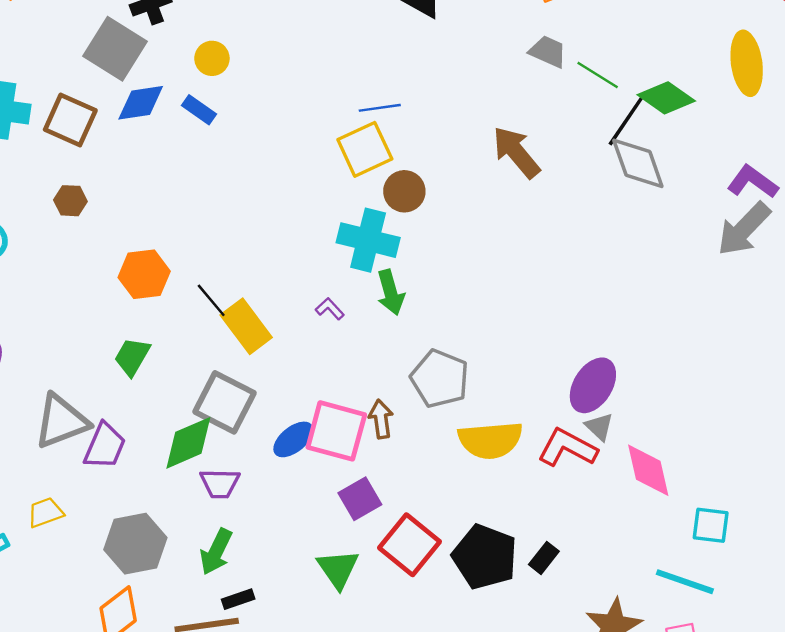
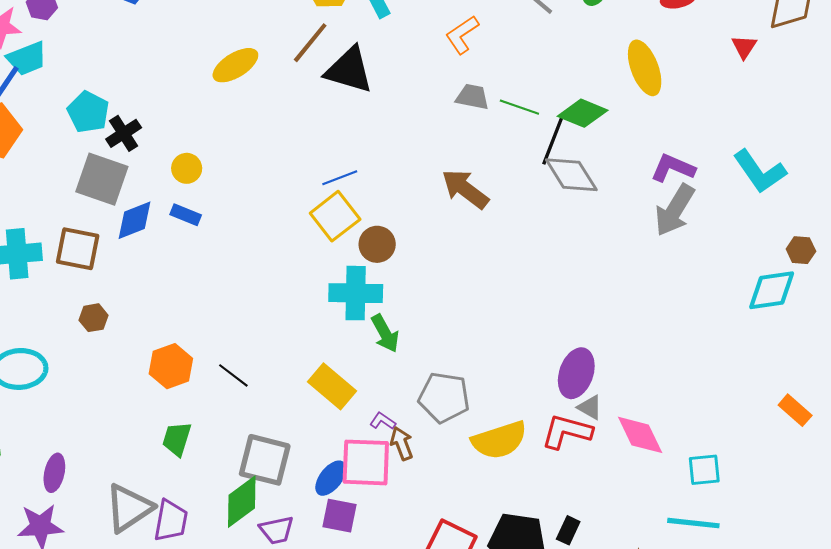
purple L-shape: (330, 309) -> (383, 421), moved
yellow rectangle: (246, 326) -> (332, 386), moved
purple square: (360, 499) -> (340, 516), moved, turned -36

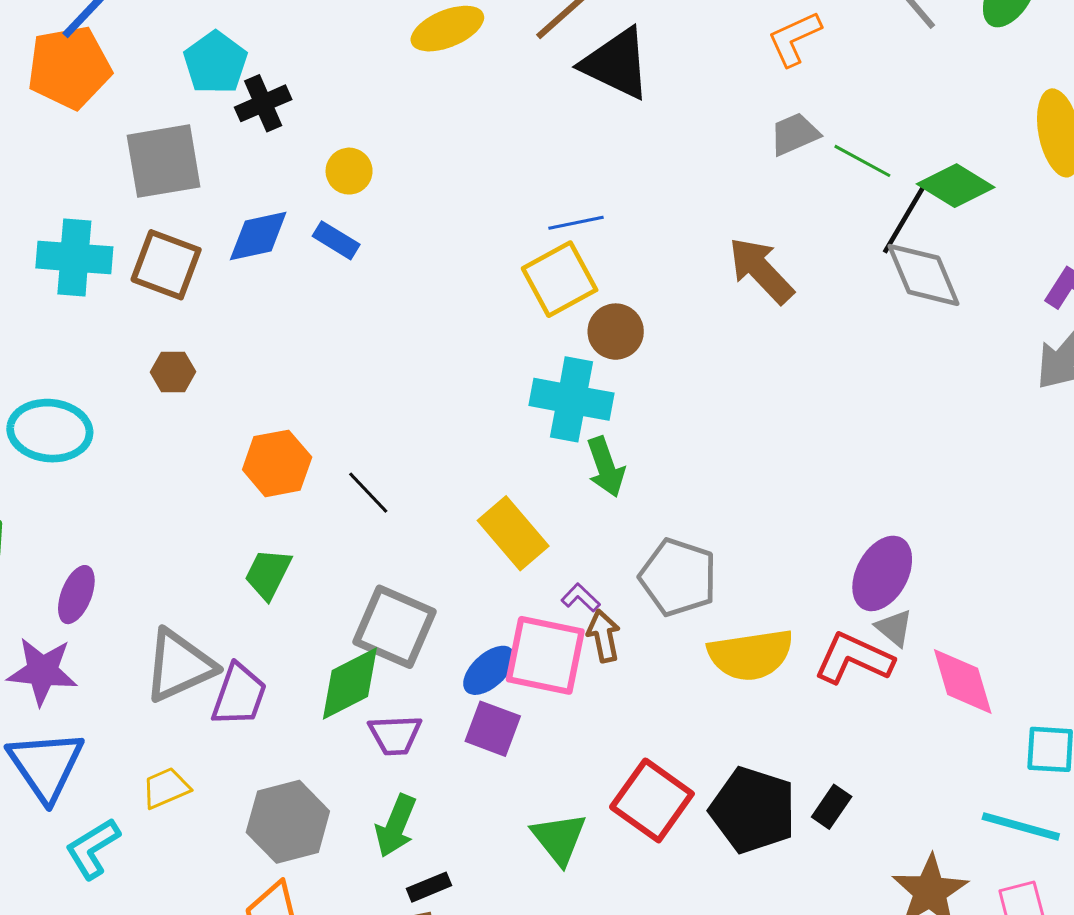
gray trapezoid: (472, 97) -> (794, 134), turned -44
gray square: (102, 179) -> (164, 161), moved, turned -38

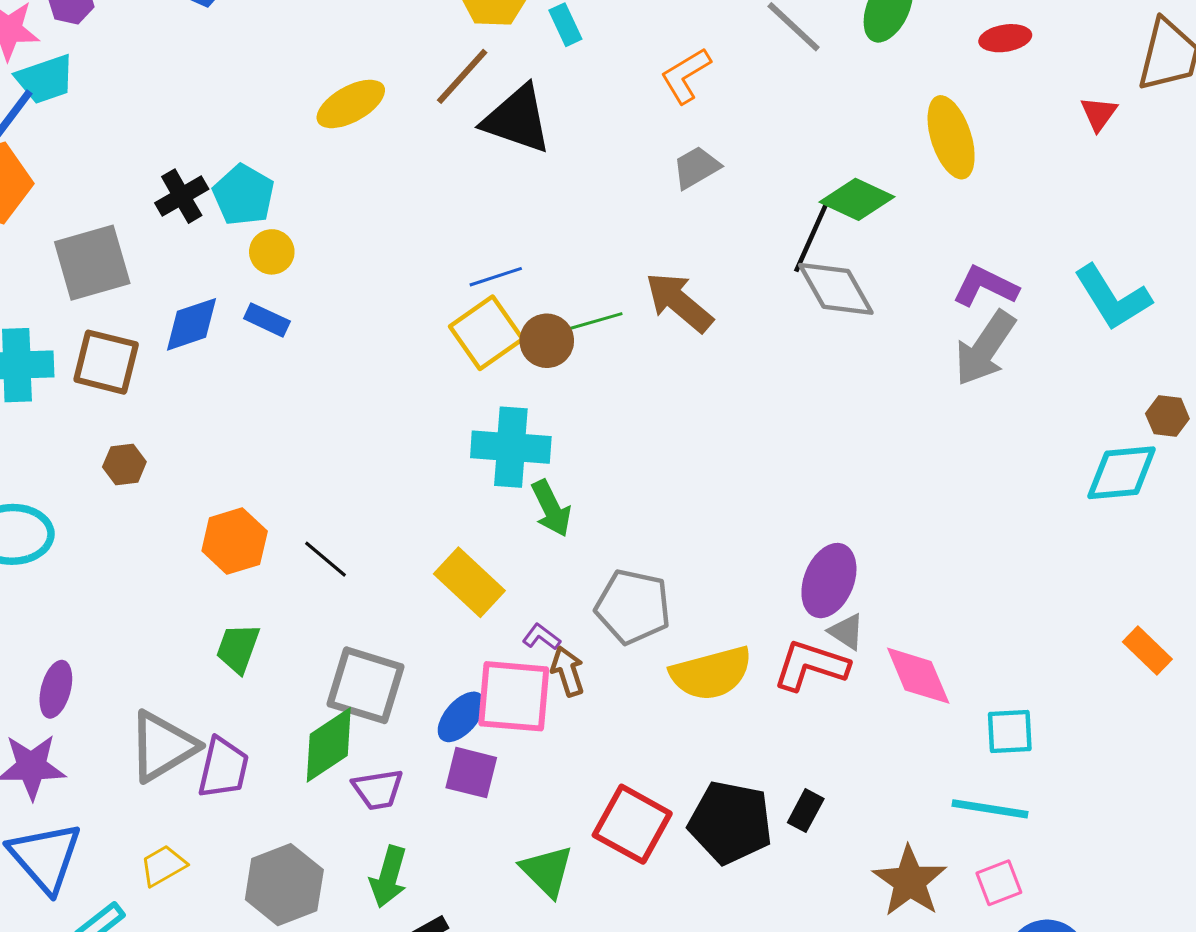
cyan pentagon: (215, 63) -> (244, 195), moved
green line: (862, 161) -> (593, 322), moved, turned -38
brown circle: (616, 332) -> (547, 341), moved

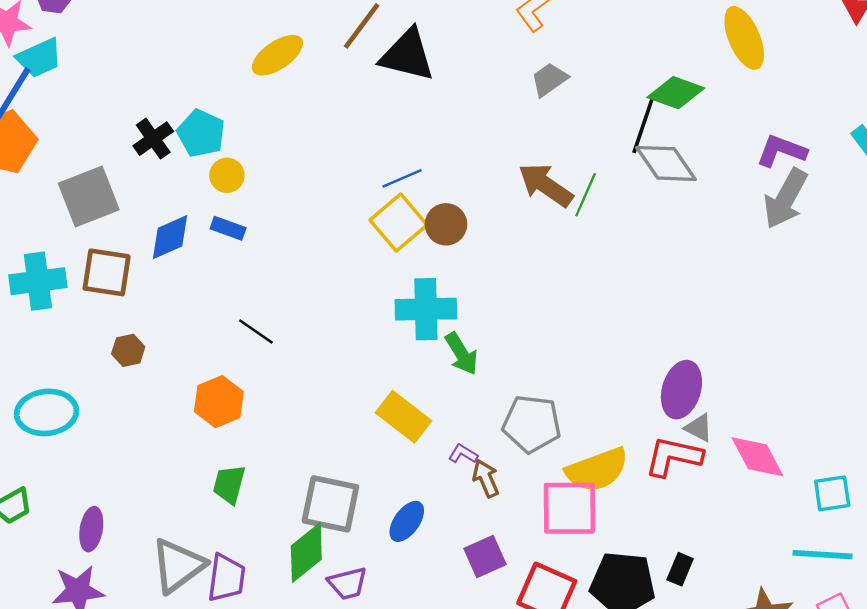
green line: (593, 322) -> (586, 195), moved, turned -45
black line: (325, 559) -> (256, 331), moved
pink square: (514, 696) -> (569, 508), moved
purple square: (471, 773) -> (485, 556), moved, turned -33

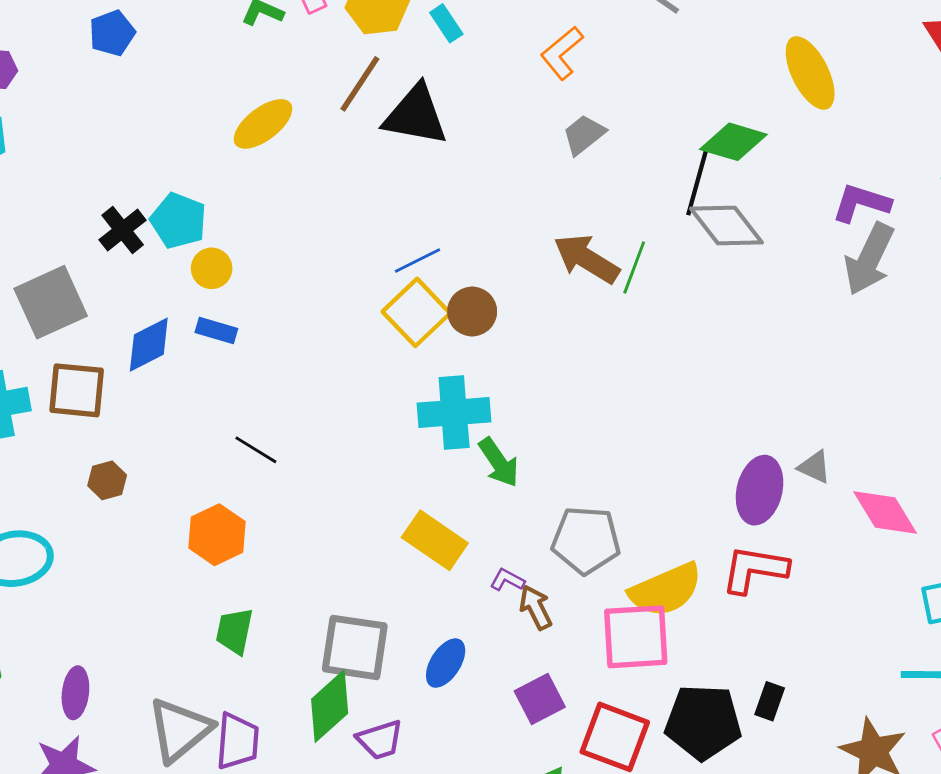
gray triangle: (699, 428) -> (814, 467), moved
pink diamond: (757, 457) -> (885, 513), moved

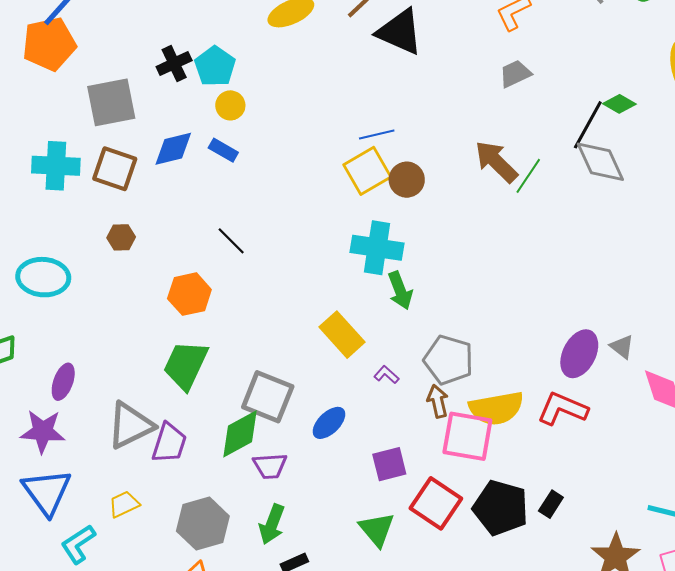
green diamond: (733, 142) -> (619, 104), size x0.7
brown arrow: (536, 607) -> (438, 401), moved
green trapezoid: (235, 631) -> (186, 365), size x1.5

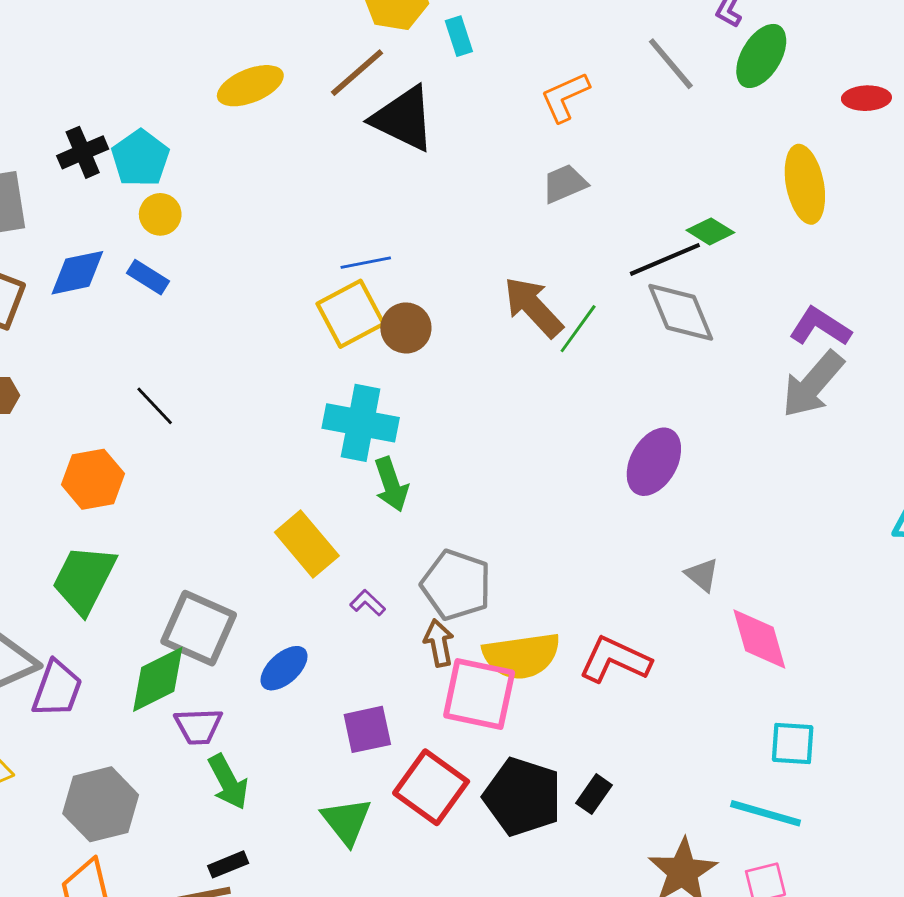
black line: (588, 125) -> (665, 259), turned 36
purple ellipse: (579, 354) -> (654, 462), moved
green arrow: (272, 524) -> (228, 782), moved, turned -51

